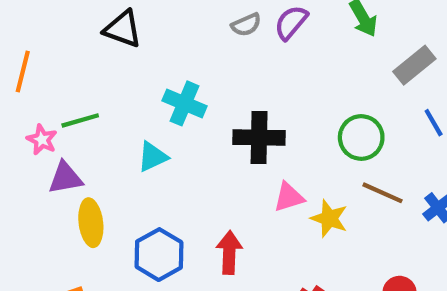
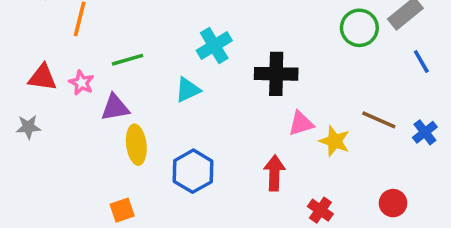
cyan cross: (185, 103) -> (214, 46), turned 36
green circle: (361, 137) -> (359, 28), moved
pink star: (42, 140) -> (81, 83), moved
red arrow: (229, 252) -> (274, 173), moved

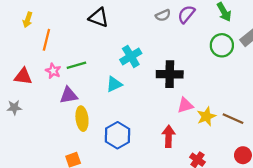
pink star: (81, 83) -> (53, 71), moved
brown line: (379, 120) -> (233, 119), moved
yellow star: (335, 141) -> (206, 116), turned 30

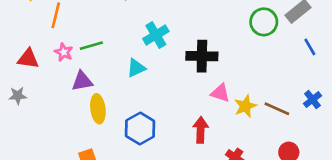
pink triangle: (185, 105) -> (220, 93), turned 35

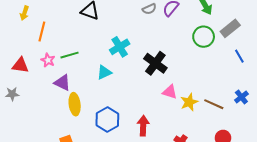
black cross: (202, 56) -> (155, 63), turned 35
purple triangle: (82, 81) -> (62, 83), turned 36
red arrow: (201, 130) -> (143, 126), moved

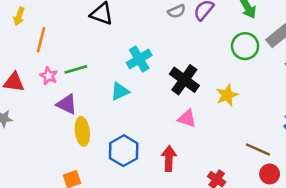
pink triangle: (170, 92) -> (187, 118), moved
yellow star: (189, 102) -> (227, 95), moved
brown line: (214, 104) -> (258, 149), moved

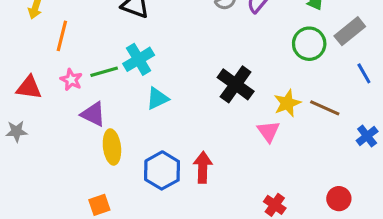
cyan cross: (139, 59) -> (139, 59), moved
pink triangle: (187, 118) -> (268, 131), moved, turned 36
brown line: (258, 149) -> (325, 108), moved
red arrow: (169, 158) -> (203, 167), moved

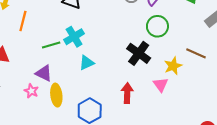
green circle: (309, 44) -> (157, 26), moved
pink star: (71, 80) -> (31, 91), moved
brown line: (325, 108) -> (196, 53), moved
red arrow: (203, 167) -> (127, 93), moved

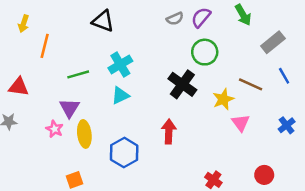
cyan cross: (74, 37) -> (120, 64), moved
purple triangle: (44, 73) -> (69, 108), turned 36
pink triangle: (161, 85) -> (241, 123), moved

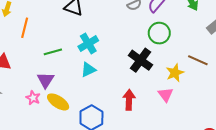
pink triangle: (241, 123) -> (166, 95), moved
yellow ellipse: (84, 134) -> (58, 102), turned -50

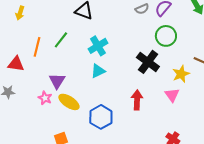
orange line: (25, 28) -> (37, 47), moved
green line: (53, 52) -> (61, 40), moved, turned -36

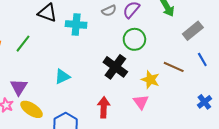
cyan cross: (98, 46) -> (76, 24), moved, turned 36
yellow star: (181, 74) -> (150, 80), turned -30

